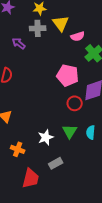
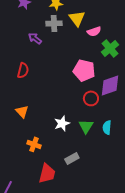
white star: (46, 137) -> (62, 123), moved

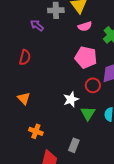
pink semicircle: (94, 31) -> (85, 26), moved
white star: (62, 123) -> (71, 99), moved
gray rectangle: (72, 158) -> (74, 145), turned -40

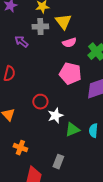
red circle: (93, 85) -> (40, 102), moved
green triangle: (88, 113) -> (72, 130), turned 35

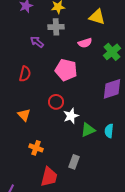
yellow triangle: (63, 22) -> (97, 17), moved, turned -36
pink pentagon: (70, 74) -> (66, 70), moved

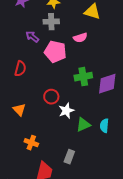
green cross: (112, 52) -> (83, 77), moved, turned 30
pink pentagon: (66, 70) -> (55, 52), moved

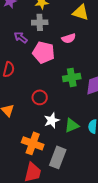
white star: (66, 111) -> (52, 120), moved
orange cross: (31, 143) -> (33, 143), moved, size x1.5
gray rectangle: (69, 157) -> (58, 157), size x1.5

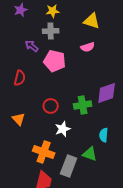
pink semicircle: (69, 38) -> (88, 47), moved
green cross: (72, 77) -> (83, 105), moved
green triangle: (72, 125) -> (90, 154), moved, turned 42

